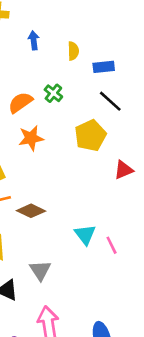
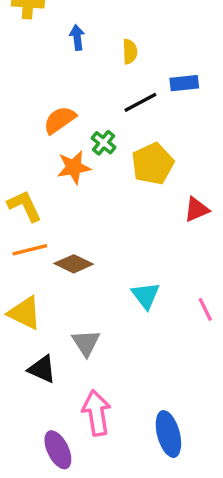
blue rectangle: (104, 67) -> (184, 83), moved
green cross: (53, 93) -> (104, 143), moved
black line: (110, 101) -> (140, 102), moved, turned -70
pink line: (112, 245) -> (205, 309), moved

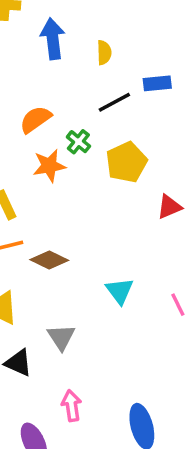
blue arrow: (77, 37) -> (53, 39), size x1.6
pink arrow: (96, 413) -> (72, 406), size x0.7

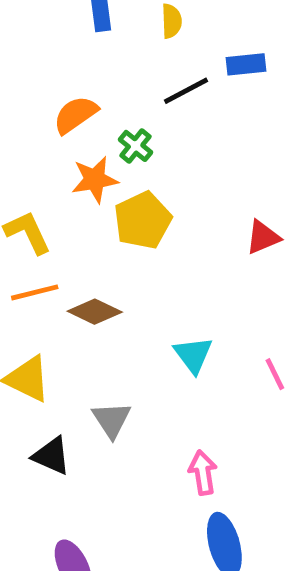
yellow pentagon: (126, 162) -> (143, 220), moved
pink arrow: (72, 406) -> (203, 473), moved

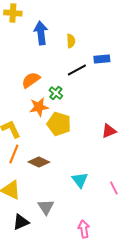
yellow pentagon: (143, 220) -> (59, 124), turned -30
orange line: (35, 292) -> (14, 154), turned -54
black triangle: (51, 456) -> (21, 222), turned -48

